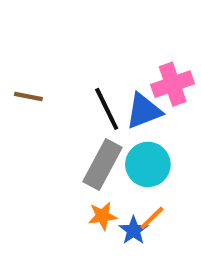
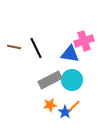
black line: (107, 109) -> (36, 48), moved
blue triangle: (144, 111) -> (70, 54), turned 30
gray rectangle: (103, 164) -> (50, 80), turned 35

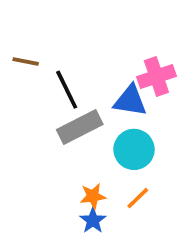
brown line: (14, 47) -> (26, 62), moved
gray rectangle: (50, 80) -> (80, 127), moved
blue star: (65, 112) -> (93, 220), moved

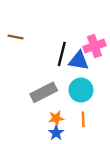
black line: (67, 90) -> (62, 54), moved, turned 40
gray rectangle: (80, 127) -> (44, 92), moved
orange line: (138, 198) -> (83, 119), turned -49

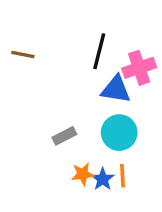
black line: (62, 54) -> (99, 51), moved
gray rectangle: (44, 92) -> (64, 136), size x0.6
blue star: (56, 133) -> (103, 179), moved

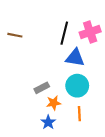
pink cross: (139, 68) -> (90, 32), moved
orange star: (83, 174) -> (54, 103), moved
blue star: (103, 179) -> (48, 122), moved

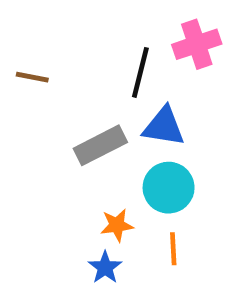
pink cross: (90, 32) -> (197, 44), moved
gray rectangle: (42, 88) -> (100, 145), moved, size x1.5

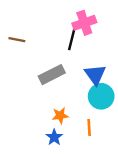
pink cross: (197, 44) -> (84, 23), moved
blue triangle: (164, 126) -> (95, 75), moved, turned 45
cyan circle: (169, 188) -> (101, 96), moved

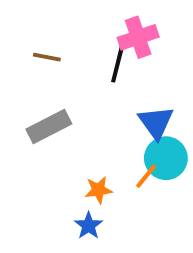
brown line: (17, 40) -> (47, 57), moved
gray rectangle: (52, 75) -> (49, 126), moved
orange line: (89, 128) -> (146, 176), moved, turned 42

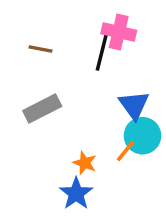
pink cross: (138, 37) -> (119, 32), turned 32
orange star: (98, 190) -> (85, 163), turned 30
blue star: (89, 226) -> (76, 194), size x1.4

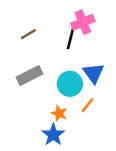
pink cross: (119, 32) -> (83, 22), turned -35
brown line: (40, 49) -> (28, 34), turned -42
cyan circle: (143, 136) -> (70, 84), moved

